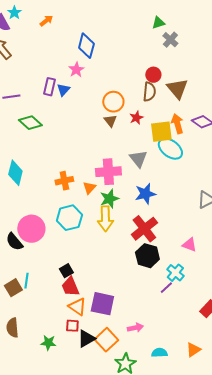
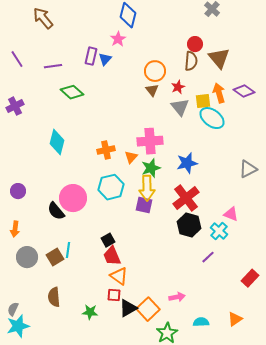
yellow square: (161, 132) -> (203, 101), size x0.7
gray triangle: (138, 159) -> (180, 107), moved
cyan cross: (175, 273) -> (219, 231), moved
purple square: (102, 304) -> (144, 205), moved, size x0.7

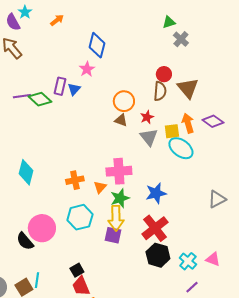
brown triangle: (152, 90) -> (121, 120), turned -32
green diamond: (72, 92) -> (40, 99), moved
pink triangle: (231, 214) -> (213, 259), moved
purple line: (208, 257) -> (192, 287), moved

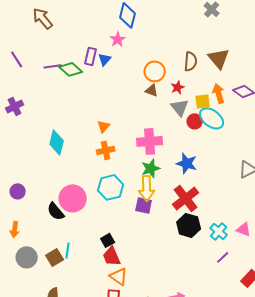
red circle: (164, 74) -> (195, 121), moved
orange triangle: (100, 187) -> (104, 126), moved
blue star: (156, 193) -> (187, 163), turned 30

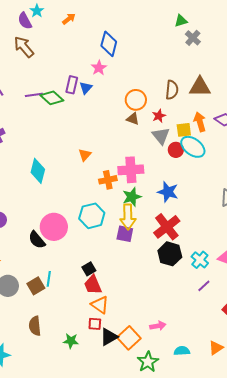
brown triangle: (219, 58) -> (200, 87), turned -50
orange cross: (106, 150) -> (108, 180), moved

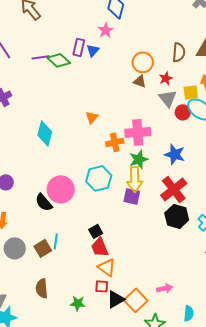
cyan semicircle: (182, 351) -> (189, 313), turned 98

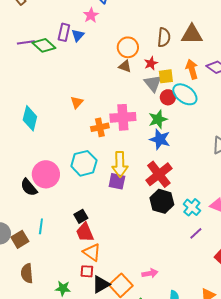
yellow square: (191, 92) -> (166, 76), moved
green star: (139, 159) -> (158, 119), moved
brown square: (43, 248) -> (20, 239), moved

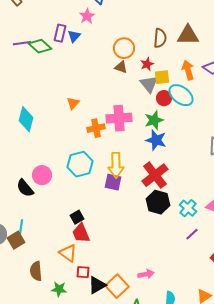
pink circle: (46, 174) -> (42, 175), size x0.7
cyan line: (41, 226) -> (21, 227), moved
orange triangle: (92, 252) -> (68, 253), moved
brown semicircle: (27, 273) -> (36, 271), moved

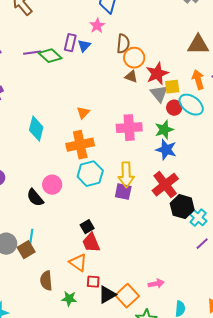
brown semicircle: (160, 38) -> (123, 44), moved
red star: (147, 64) -> (157, 74), size x1.6
orange cross: (96, 128) -> (80, 145), moved, size x1.5
black hexagon: (158, 202) -> (182, 207), moved

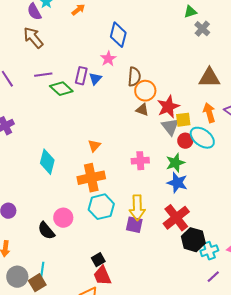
purple line: (32, 53) -> (43, 75), moved
pink cross: (129, 128) -> (140, 161), size x0.7
cyan cross: (198, 218) -> (209, 251), turned 30

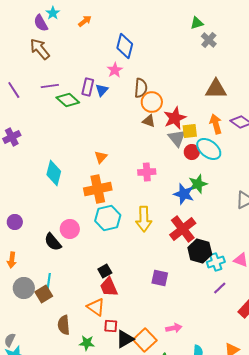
green star: (175, 163) -> (198, 184), moved
purple square: (134, 225) -> (160, 278), moved

